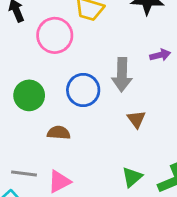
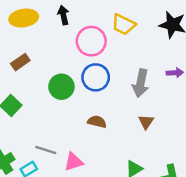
blue circle: (83, 90) -> (96, 77), moved
brown semicircle: (59, 133) -> (97, 122), moved

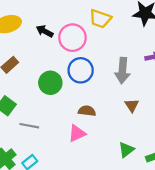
black arrow: (63, 15) -> (45, 31), moved, turned -42
gray line: (46, 150) -> (29, 126), moved
pink triangle: (74, 162) -> (77, 133), moved

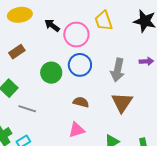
yellow trapezoid: (100, 19) -> (104, 21), turned 45
brown triangle: (132, 105) -> (122, 102), size x1.6
pink triangle: (77, 133) -> (77, 130), moved

